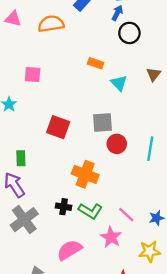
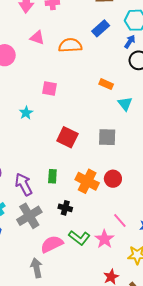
red circle: (117, 144) -> (113, 179), moved
green rectangle: (21, 158) -> (52, 176), moved
green L-shape: (90, 211) -> (79, 238), moved
pink semicircle: (69, 250) -> (52, 244), moved

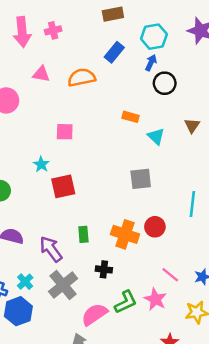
red square: (67, 137) -> (63, 186), moved, turned -30
green L-shape: (79, 238) -> (126, 302), turned -55

